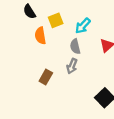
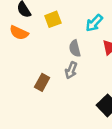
cyan arrow: (83, 26) -> (94, 23), moved
orange semicircle: (40, 36) -> (19, 33), moved, turned -56

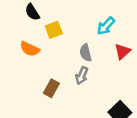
yellow square: (53, 19) -> (54, 30), moved
orange semicircle: (19, 33) -> (30, 49), moved

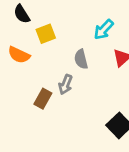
gray arrow: (82, 76) -> (65, 85), moved

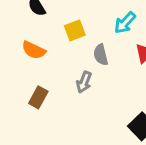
yellow square: (46, 34) -> (75, 30), moved
brown rectangle: (43, 99) -> (38, 97), moved

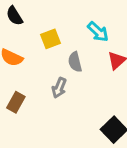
cyan arrow: (125, 23) -> (98, 32), turned -90

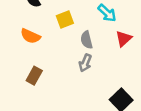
gray arrow: (59, 88) -> (85, 63), moved

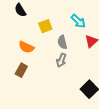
orange semicircle: (30, 36) -> (26, 47), moved

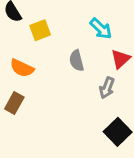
yellow square: (45, 26) -> (40, 30), moved
gray arrow: (61, 60) -> (107, 88), moved

